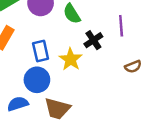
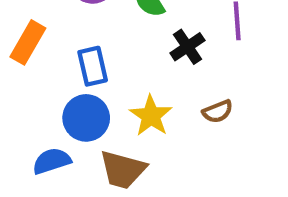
yellow star: (71, 59) -> (151, 116), moved
brown semicircle: (133, 67) -> (218, 111), moved

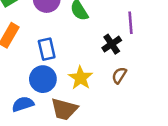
black cross: (187, 47) -> (112, 44), moved
brown semicircle: (218, 111) -> (119, 75), turned 144

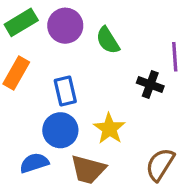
black cross: (112, 44) -> (150, 84), turned -36
brown semicircle: (119, 75) -> (160, 165), moved, size x1.5

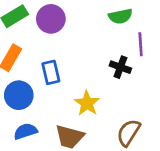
green semicircle: (108, 40) -> (120, 16), moved, turned -70
blue circle: (60, 130) -> (19, 95), moved

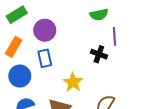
purple circle: (51, 19) -> (45, 30), moved

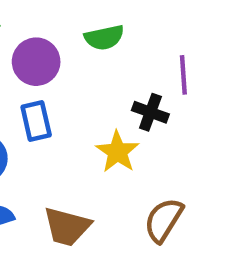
green semicircle: (99, 15) -> (104, 37), moved
yellow star: (73, 82) -> (117, 152), moved

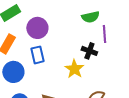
green semicircle: (104, 37) -> (90, 17), moved

